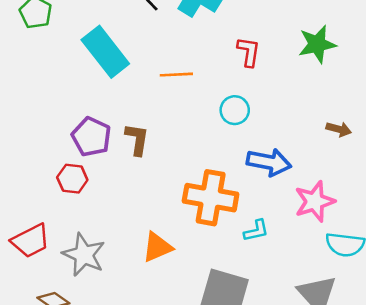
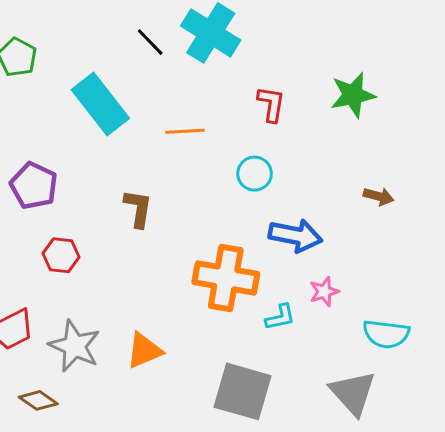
purple pentagon: (91, 137) -> (34, 186), moved
pink star: (315, 201) -> (324, 292), moved, size x0.6
orange triangle: (157, 247) -> (144, 351), moved

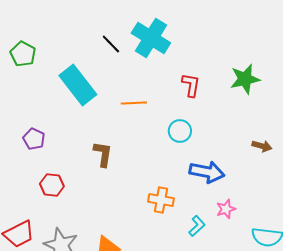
purple pentagon: (34, 186) -> (34, 139), size x0.7
orange cross: (226, 278) -> (161, 200), size x0.6
cyan L-shape: (280, 317) -> (197, 226), turned -30

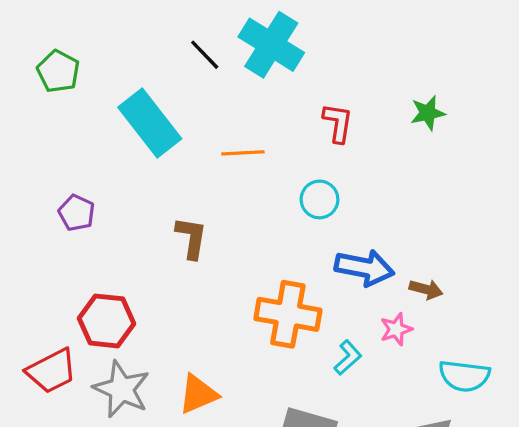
green star: (245, 79) -> (428, 113), size x0.7
brown arrow: (262, 146) -> (426, 289), moved
red hexagon: (52, 185) -> (107, 321), moved, size x1.4
orange cross: (161, 200) -> (288, 314), size x1.5

